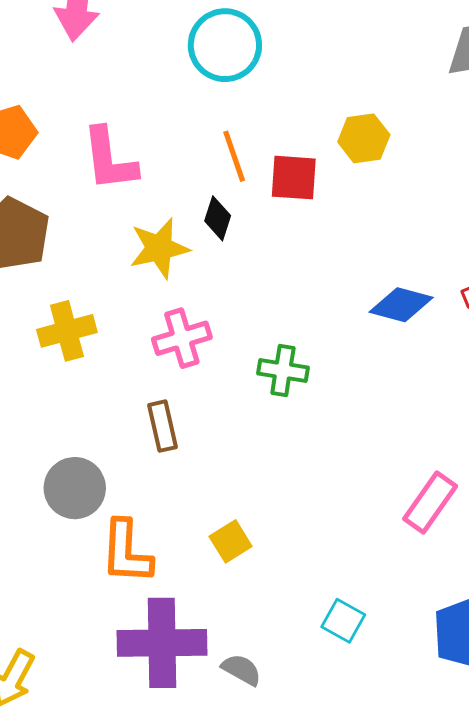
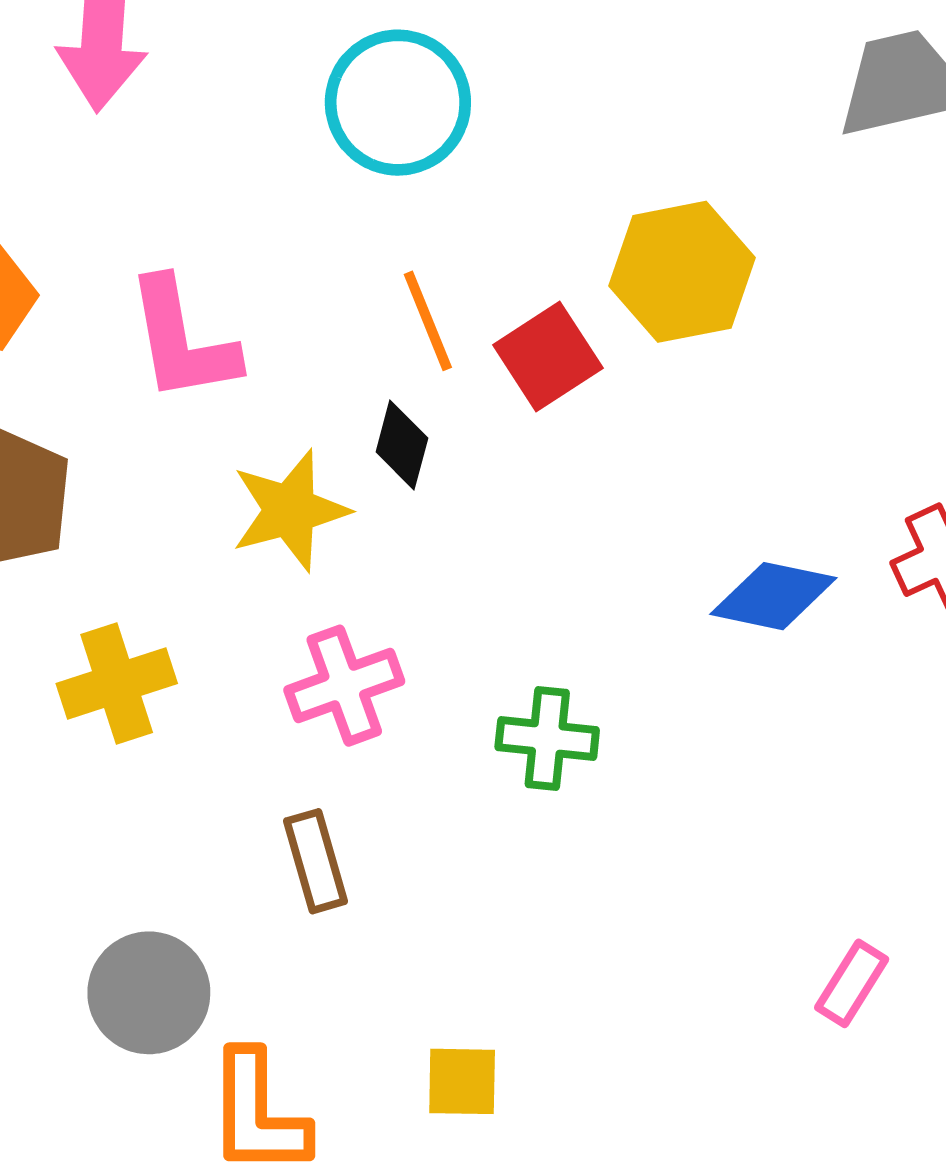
yellow hexagon: (364, 138) -> (682, 272), size x1.4
red square: (294, 178) -> (548, 357), turned -34
pink rectangle: (430, 503) -> (852, 983), size x0.7
yellow square: (231, 541) -> (462, 1081), turned 36

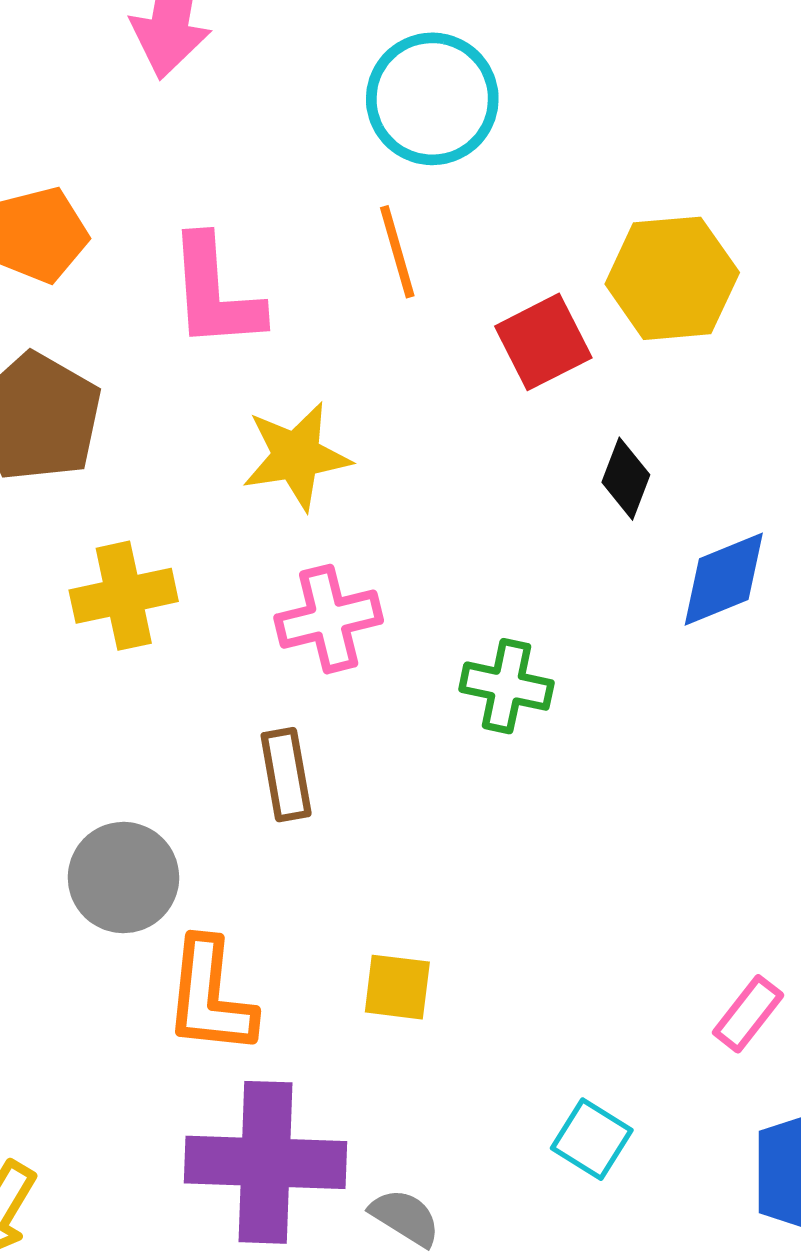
orange line: (428, 321) -> (397, 252), moved
black diamond: (402, 445) -> (626, 479), moved
blue diamond: (773, 596) -> (724, 579), turned -40
pink rectangle: (852, 983) -> (748, 1014), moved

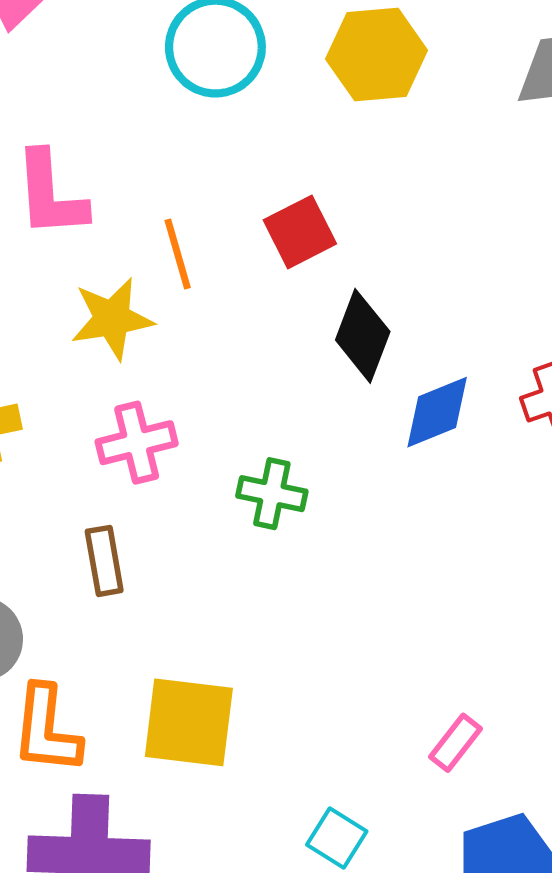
orange line: (397, 252) -> (178, 254), moved
yellow hexagon: (672, 278) -> (377, 55), moved
black diamond: (626, 479) -> (363, 336), size x1.5
yellow square: (397, 987) -> (189, 722), size x1.8

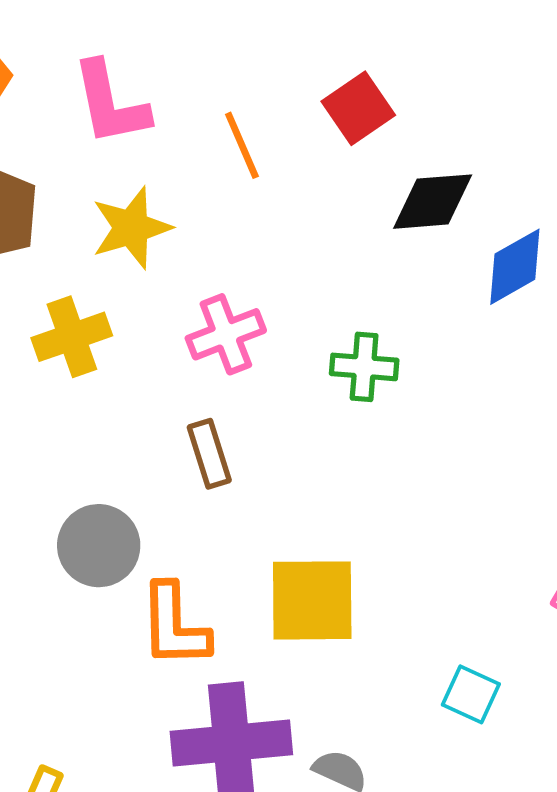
yellow star: (112, 319) -> (131, 228), moved
black diamond: (363, 336) -> (433, 202), turned 72

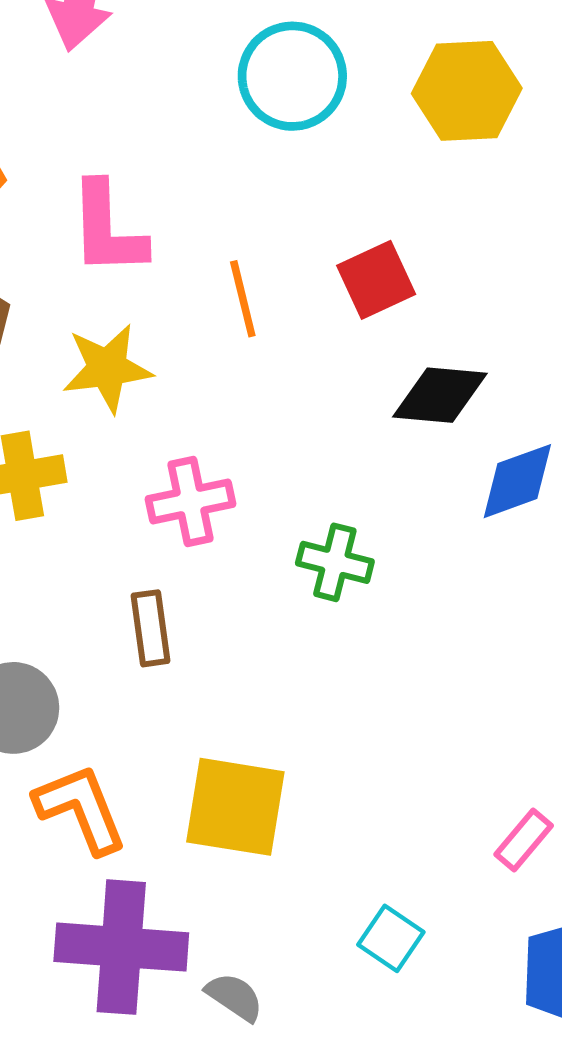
orange L-shape: (174, 625) -> (81, 809), turned 150

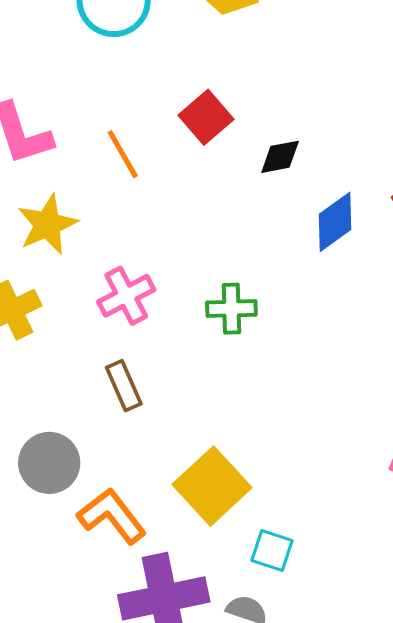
black diamond: (440, 395) -> (280, 157), moved, size x0.7
yellow square: (235, 807) -> (212, 486), turned -36
cyan square: (391, 938) -> (272, 550), moved

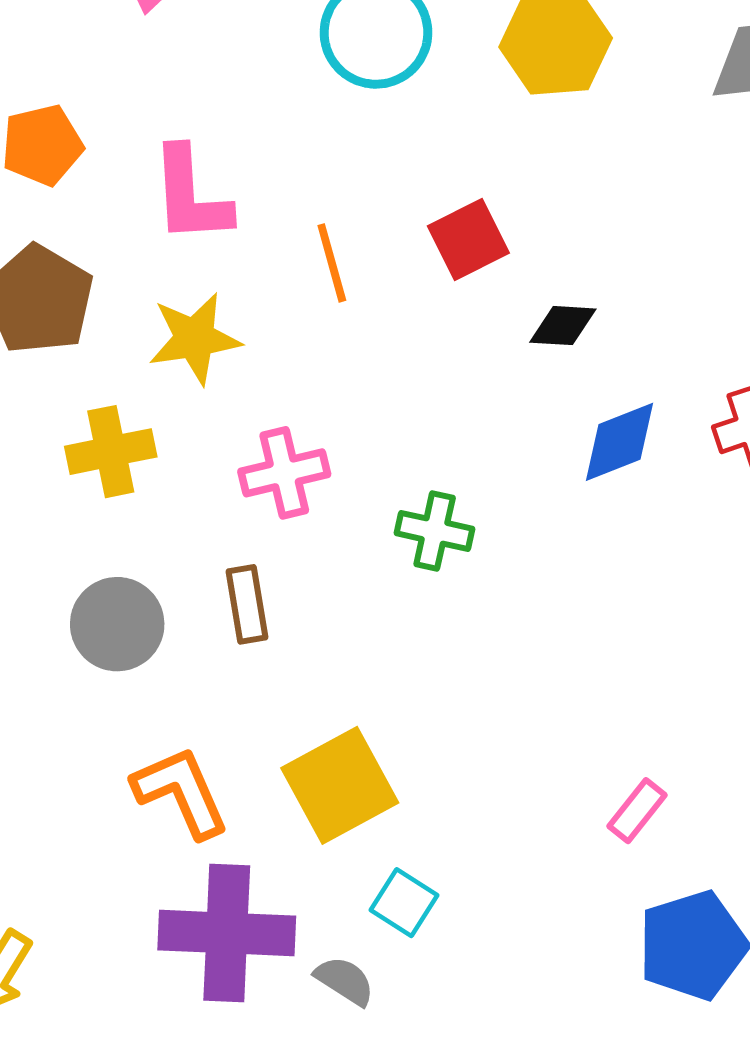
gray circle: (49, 463) -> (117, 624), moved

